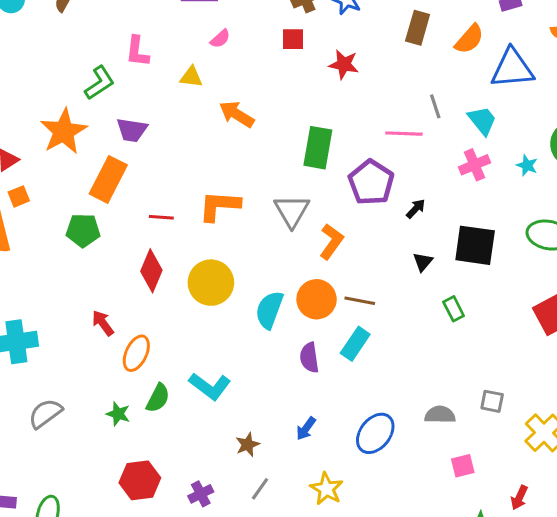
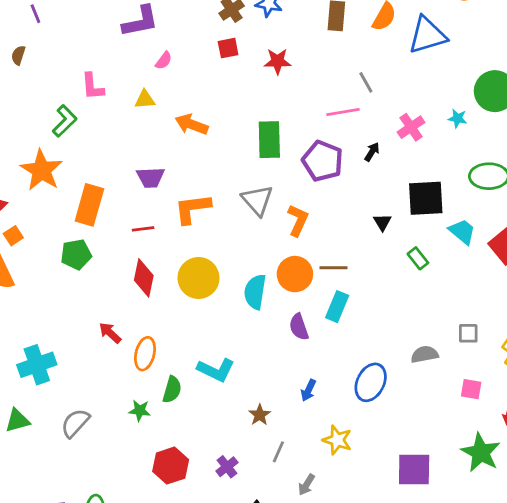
cyan trapezoid: (482, 120) -> (462, 232), moved
purple trapezoid: (132, 130) -> (151, 177), moved
black arrow: (416, 209) -> (372, 152), moved
pink square: (463, 466) -> (471, 389), moved, turned 35

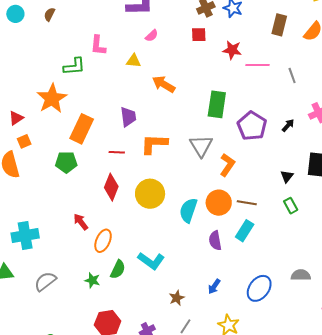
pink line: (343, 112) -> (258, 65), moved
green L-shape: (65, 121) -> (74, 66), turned 30
purple trapezoid: (151, 177) -> (128, 117), turned -105
green rectangle: (418, 258) -> (291, 206), moved

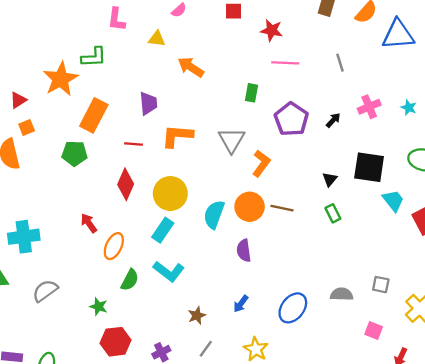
pink line: (258, 65) -> (285, 63), moved
green L-shape: (74, 66) -> (94, 57), moved
green rectangle: (217, 104) -> (252, 93), size x0.6
cyan rectangle: (245, 231) -> (163, 230), moved
green star: (92, 280) -> (99, 307), moved

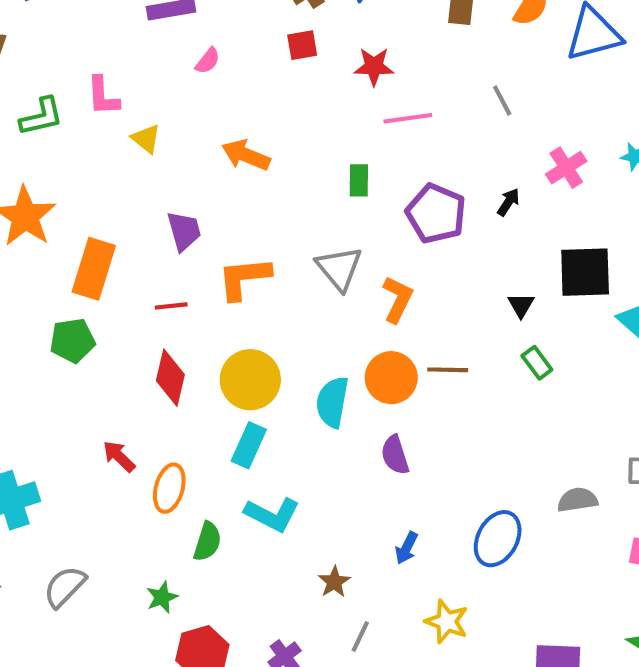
yellow triangle: (157, 39) -> (146, 139), moved, turned 42
green L-shape: (94, 57) -> (42, 117), moved
green star: (99, 307) -> (162, 597), turned -30

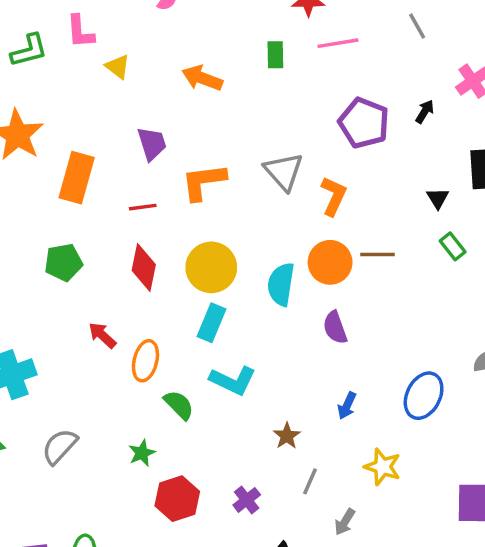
green rectangle: (359, 180) -> (275, 55), moved
green pentagon: (72, 340) -> (63, 262), moved
green semicircle: (207, 542) -> (179, 405), turned -60

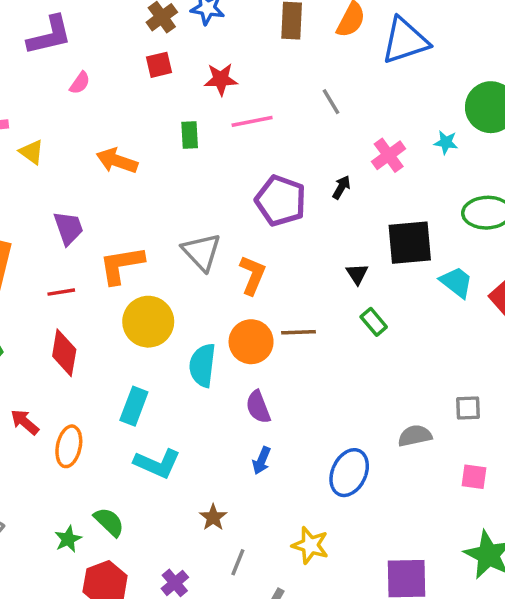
yellow circle: (211, 267) -> (148, 322), moved
green semicircle: (179, 405) -> (109, 522), moved
blue arrow: (347, 406) -> (262, 461), moved

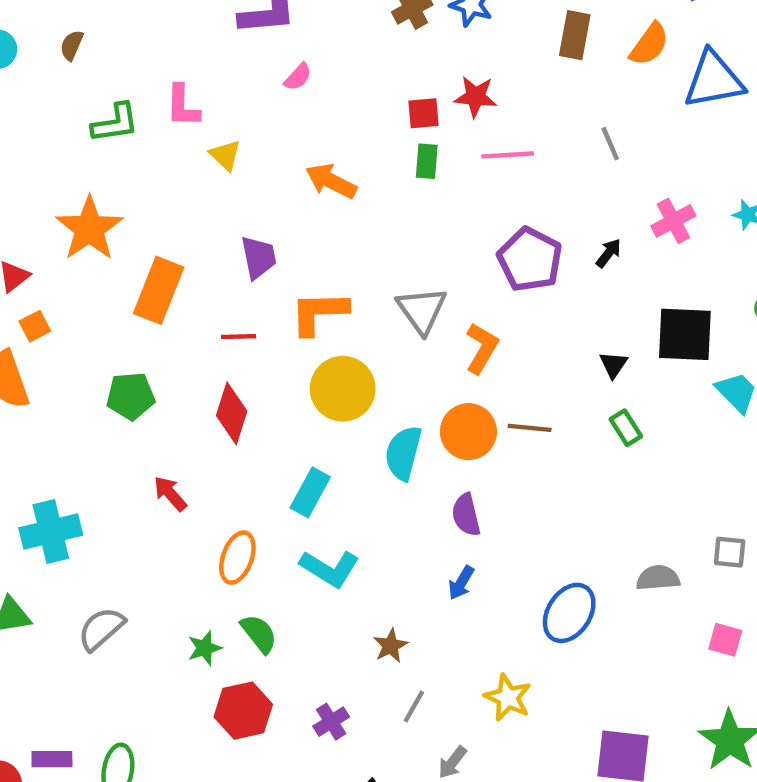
red square: (159, 65) -> (423, 113), moved
orange ellipse: (69, 446) -> (237, 558), moved

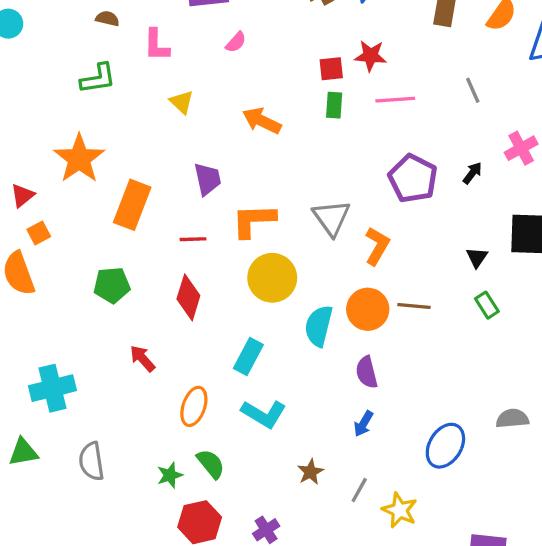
brown semicircle: (72, 45) -> (107, 19), moved, turned 80
pink L-shape: (183, 106) -> (156, 45), moved
gray semicircle: (101, 629) -> (91, 461), turned -57
gray line: (414, 706) -> (359, 490), moved

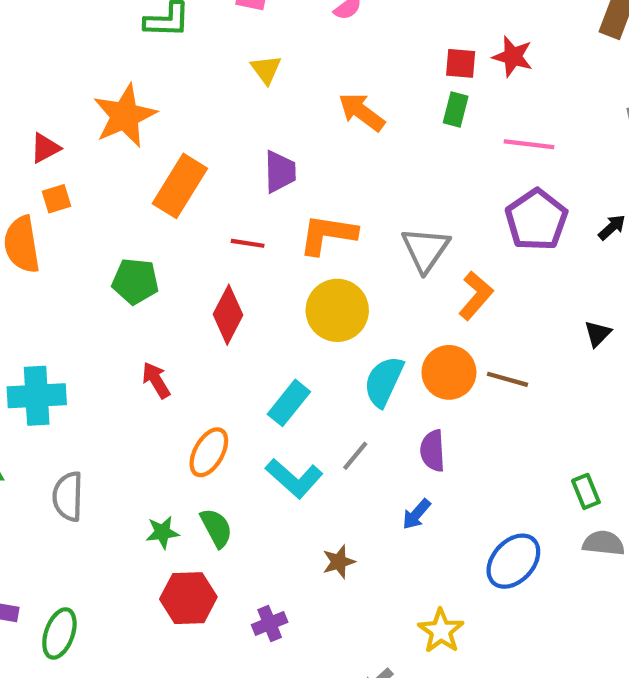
pink line: (395, 100) -> (529, 144), moved
green rectangle: (487, 305) -> (586, 491), moved
gray line: (359, 490) -> (355, 456), moved

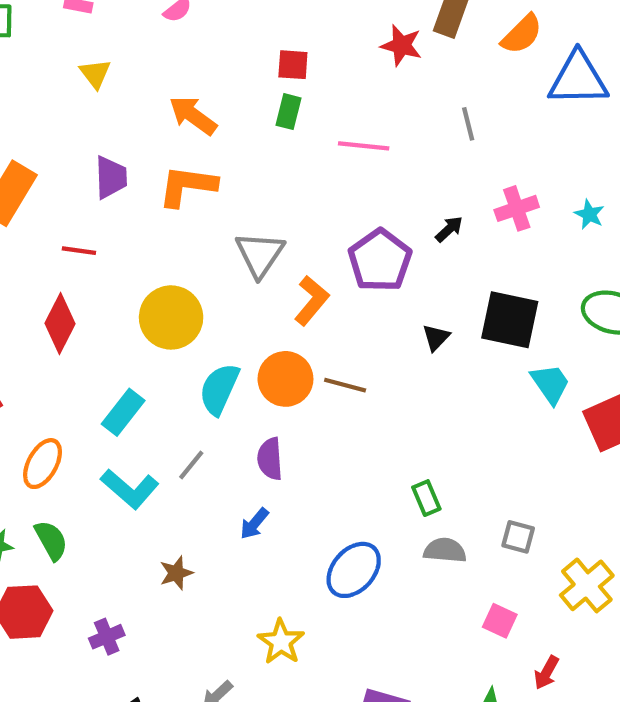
red star: (513, 57) -> (401, 45), moved
purple pentagon: (536, 220) -> (380, 260), moved
orange L-shape: (328, 234) -> (187, 186), moved

